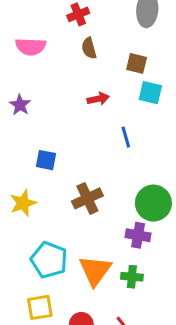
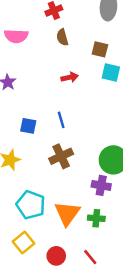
blue line: (126, 137) -> (61, 120), moved
yellow square: (40, 307) -> (23, 243), turned -30

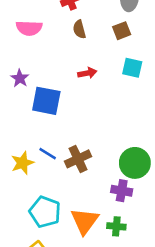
brown square: (100, 49) -> (122, 31), moved, turned -35
blue line: (61, 120) -> (48, 154), moved, turned -42
blue square: (28, 126) -> (46, 101), moved, size x1.6

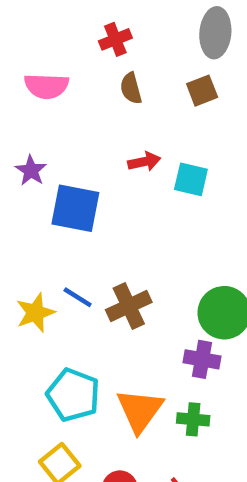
cyan square: (132, 68) -> (191, 179), moved

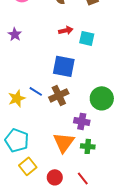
blue square: (75, 208) -> (64, 66), moved
purple cross: (202, 359) -> (82, 121), moved
cyan pentagon: (73, 395) -> (17, 140), moved

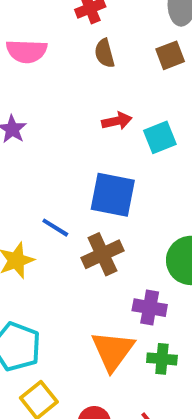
cyan square: (87, 38) -> (160, 137), turned -35
blue line: (36, 91) -> (55, 228), moved

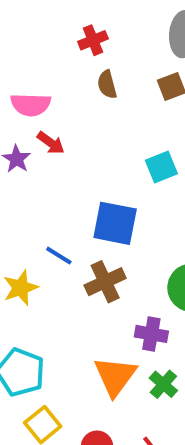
pink semicircle: (27, 51) -> (31, 105), moved
red arrow: (117, 121) -> (51, 143), moved, turned 48
green cross: (162, 359) -> (163, 384), turned 36

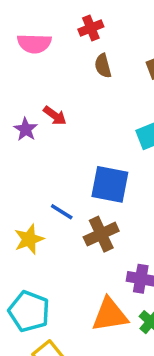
pink semicircle: (31, 105) -> (34, 43), moved
orange triangle: (115, 376) -> (110, 315), turned 45

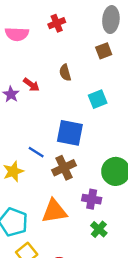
brown semicircle: (103, 66) -> (65, 73), moved
orange triangle: (110, 315) -> (54, 211), moved

